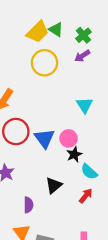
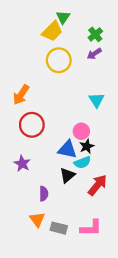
green triangle: (56, 30) -> (63, 17), moved, turned 32
blue triangle: (44, 138) -> (67, 150), moved, turned -42
cyan semicircle: (89, 172) -> (82, 162), moved, turned -63
red arrow: (86, 196) -> (97, 185), size x1.5

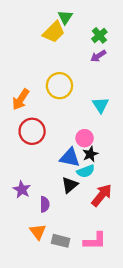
yellow circle: (59, 60) -> (59, 86), moved
purple star: (22, 164) -> (22, 189), moved

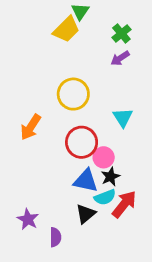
orange arrow: (21, 99) -> (31, 127), moved
red circle: (32, 131) -> (82, 142), moved
red arrow: (102, 195) -> (124, 204), moved

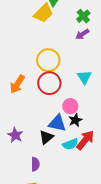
red circle: (82, 142) -> (49, 83), moved
cyan semicircle: (105, 197) -> (70, 144), moved
black triangle: (86, 214) -> (46, 137), moved
purple star: (28, 219) -> (15, 135), moved

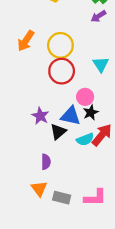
orange arrow: (17, 84) -> (26, 41), moved
purple star: (15, 135) -> (40, 116), moved

